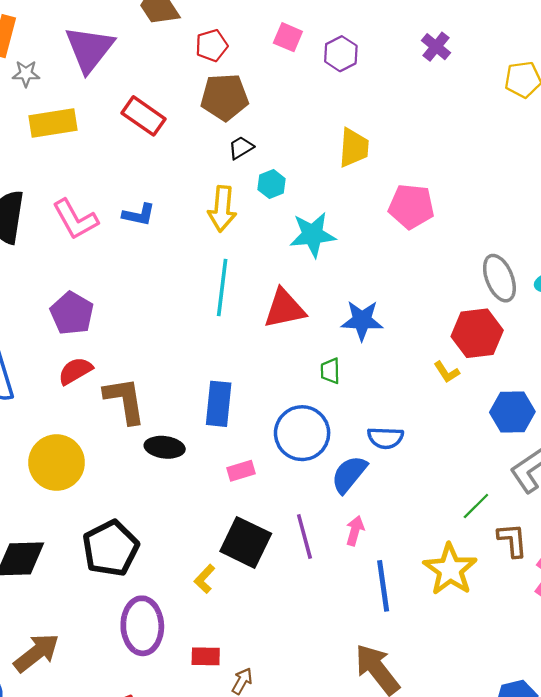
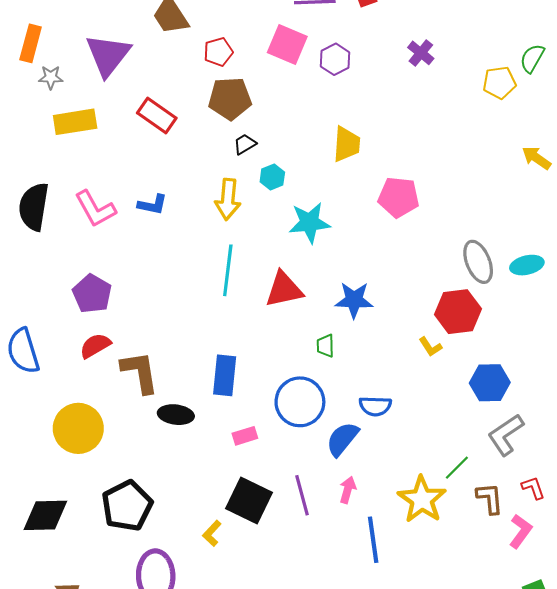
pink square: (288, 37) -> (287, 44), size x1.5
yellow star: (450, 569) -> (422, 499), moved

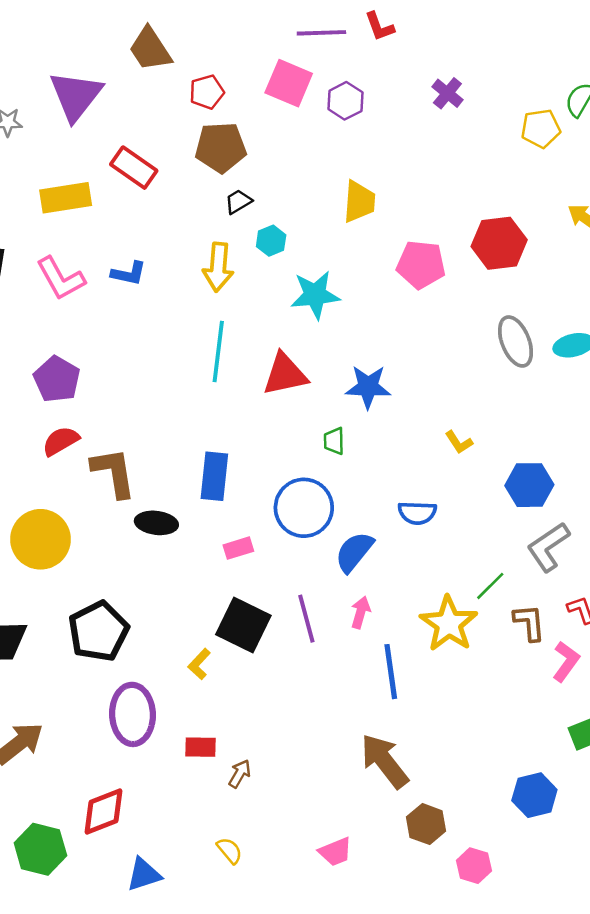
yellow rectangle: (75, 122) -> (66, 198), moved
red hexagon: (458, 312) -> (499, 243), moved
blue semicircle: (375, 406) -> (417, 513), moved

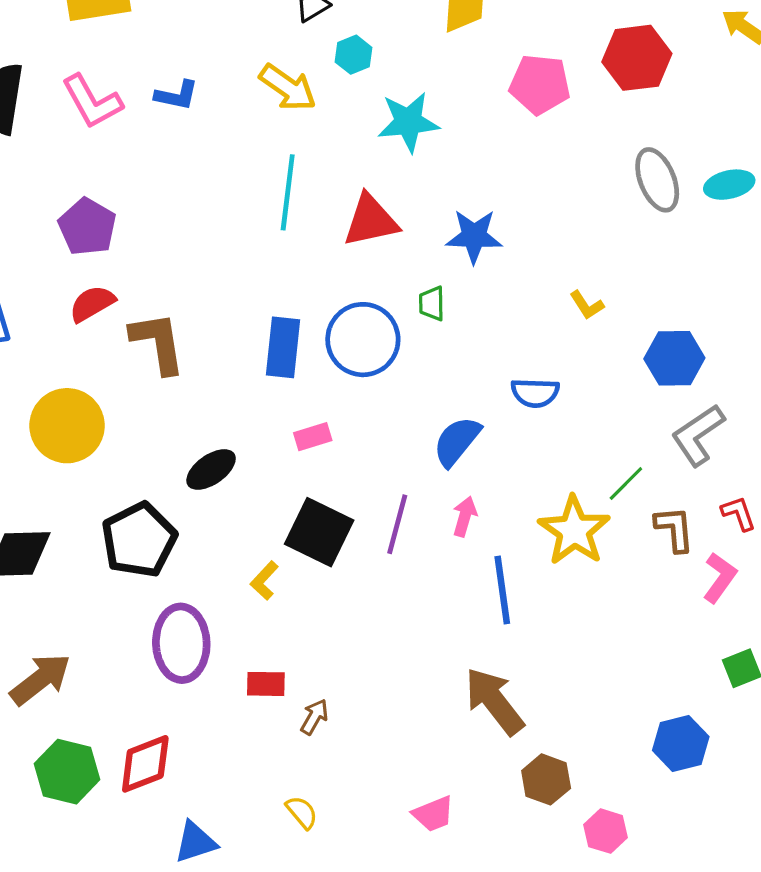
yellow arrow: (218, 267) -> (288, 88), turned -60
blue circle: (304, 508) -> (363, 340), moved
black ellipse: (156, 523) -> (211, 469), moved, turned -42
purple line: (306, 619) -> (397, 524), turned 30
green hexagon: (40, 849) -> (67, 772), moved

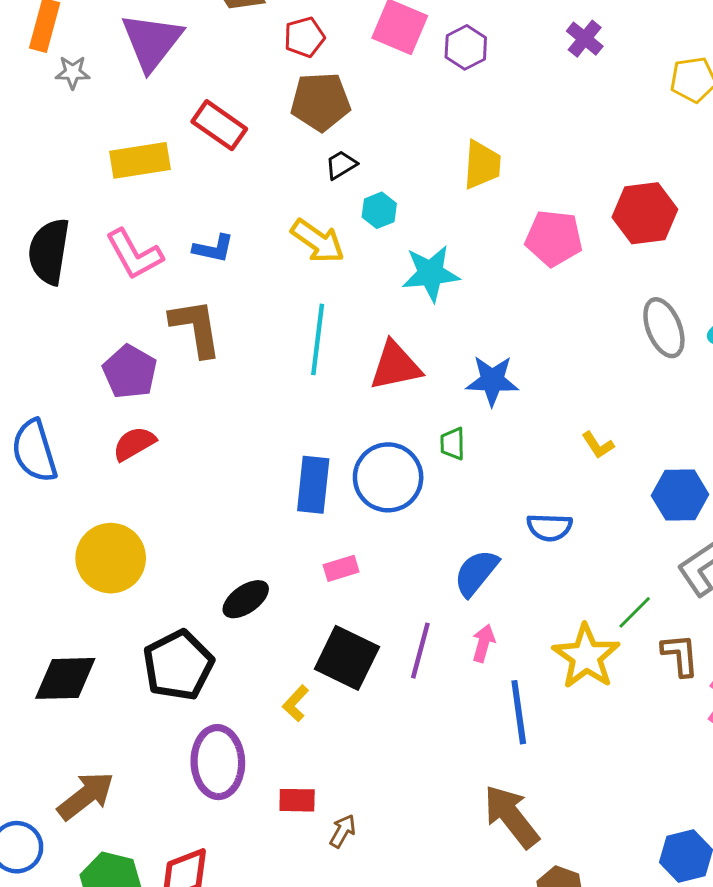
brown L-shape: (158, 343) -> (196, 328), moved

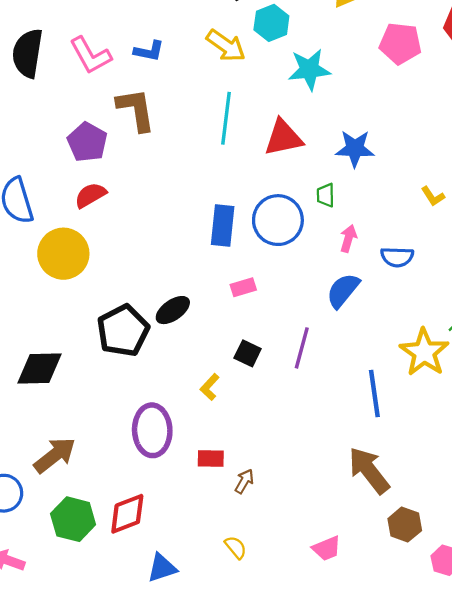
cyan hexagon: (379, 210) -> (271, 23), size x1.4
yellow circle: (111, 558) -> (63, 254), moved
pink arrow: (483, 643) -> (348, 239), moved
black square: (347, 658) -> (248, 353), size x0.6
black pentagon: (178, 665) -> (123, 331), moved

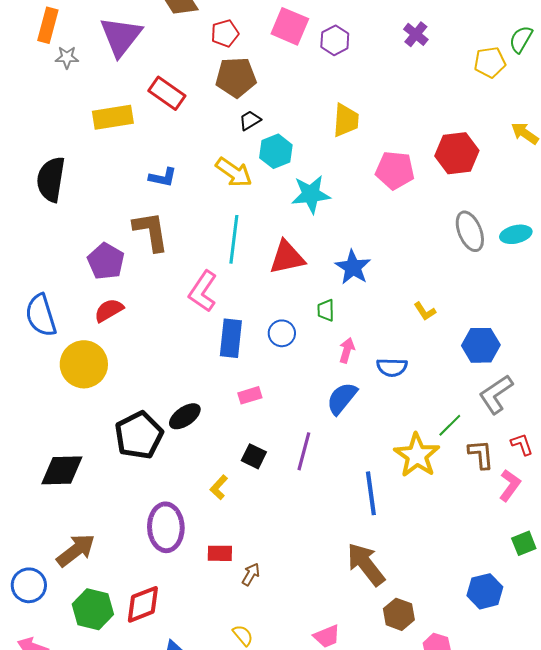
pink L-shape: (90, 55) -> (203, 291), moved, turned 63
blue star: (355, 149) -> (353, 267), turned 30
blue circle: (278, 220) -> (282, 333), size x0.6

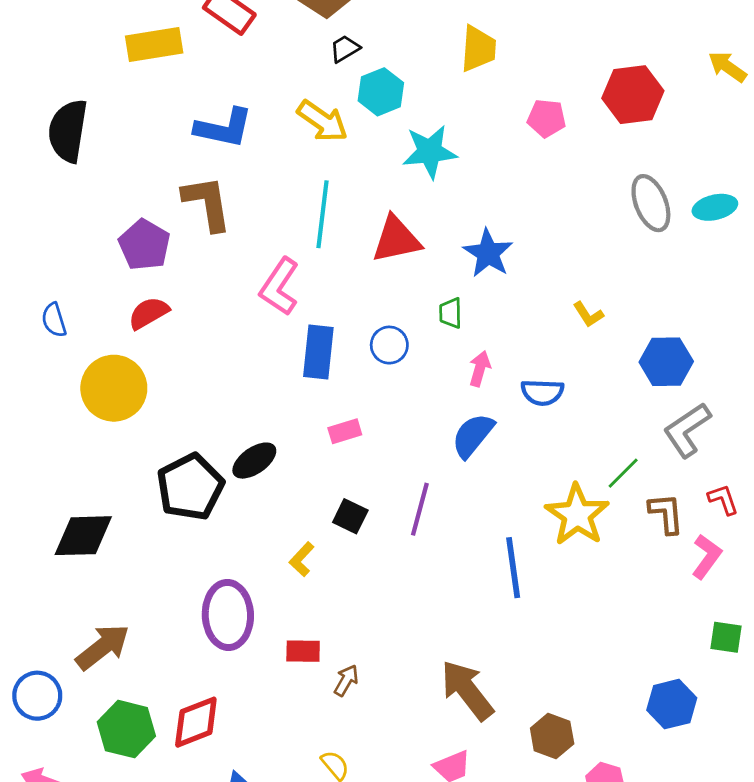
pink pentagon: (395, 170) -> (547, 118), size x0.7
blue L-shape: (163, 177) -> (224, 128), size x1.5
blue semicircle: (41, 315) -> (54, 320), size x0.6
green square: (524, 543) -> (726, 637), turned 30
brown arrow: (366, 564) -> (467, 690), moved

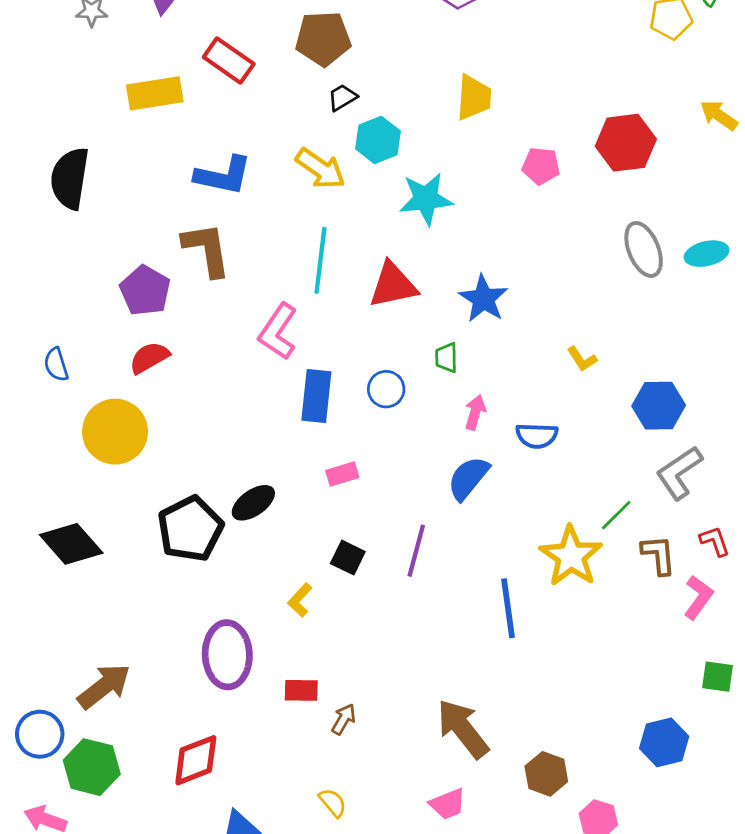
black diamond: (83, 536) -> (71, 544), moved, turned 50
green hexagon: (126, 729) -> (92, 767), moved

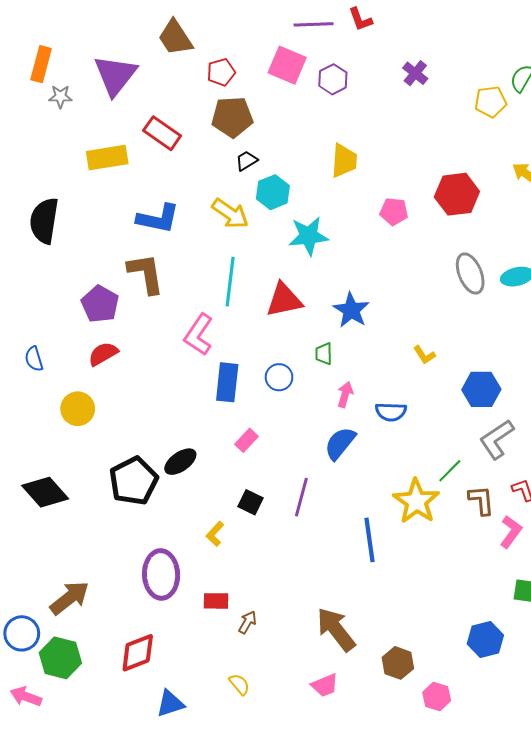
yellow circle: (115, 432) -> (78, 409), size x0.7
pink rectangle: (342, 474) -> (246, 440), turned -30

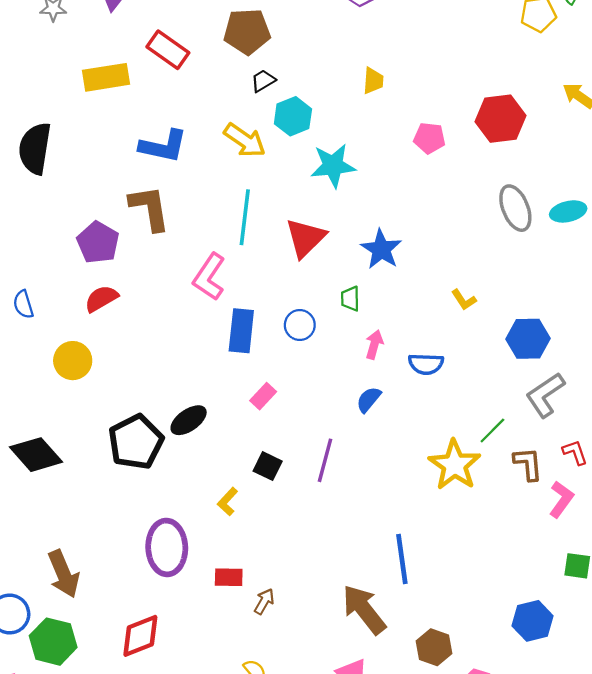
yellow trapezoid: (344, 161) -> (373, 81), size x0.7
red triangle: (284, 300) -> (306, 238), turned -33
blue semicircle: (340, 443) -> (369, 400), size x0.7
blue line: (369, 540) -> (402, 559), moved
brown arrow: (70, 598) -> (64, 574), turned 105

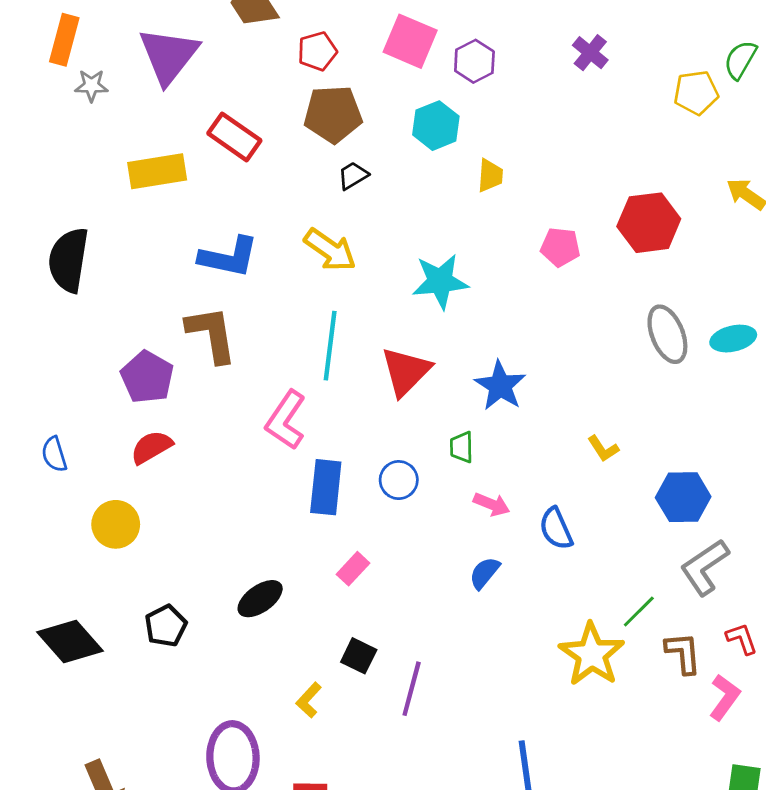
cyan hexagon: (293, 116) -> (436, 126), moved
pink arrow: (374, 345) -> (492, 504), turned 96
blue semicircle: (426, 364) -> (556, 529), turned 64
black pentagon: (136, 442) -> (166, 626), moved, size x0.6
purple line: (325, 460) -> (412, 689), moved

